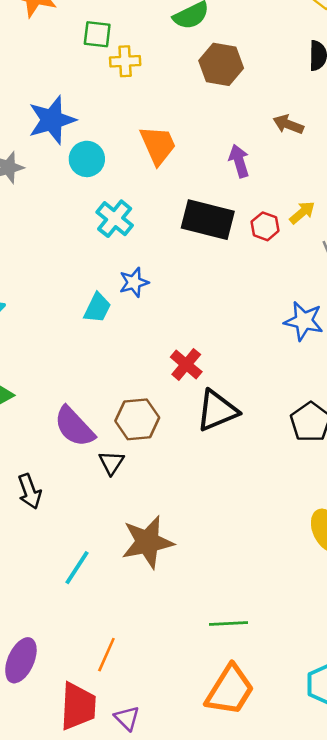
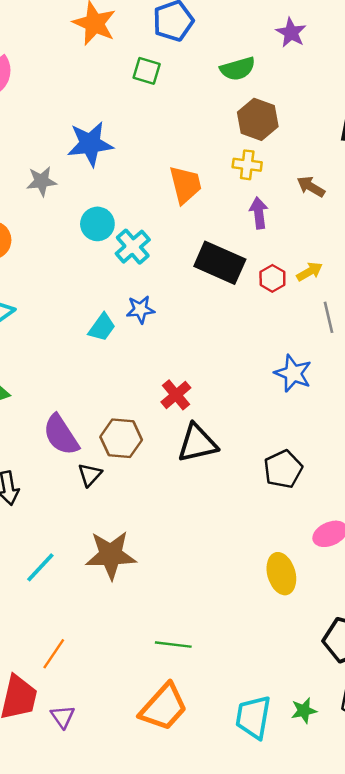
yellow cross: (125, 61) -> (247, 165), moved
cyan circle: (87, 159) -> (97, 224), moved

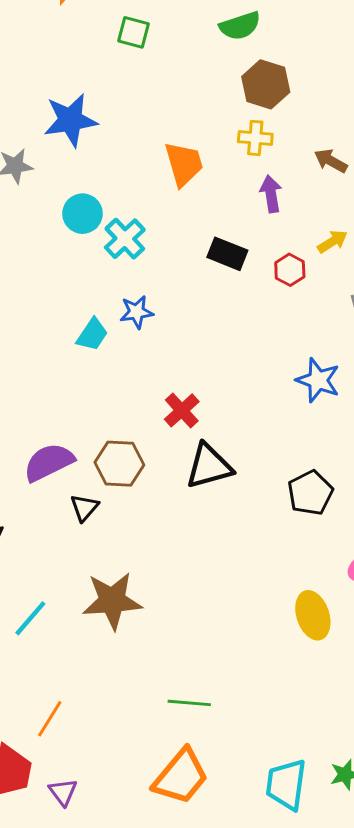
black rectangle: (220, 263) -> (227, 254), size x0.7
yellow arrow: (309, 272) -> (332, 242), moved
purple semicircle: (61, 435) -> (49, 462), turned 99

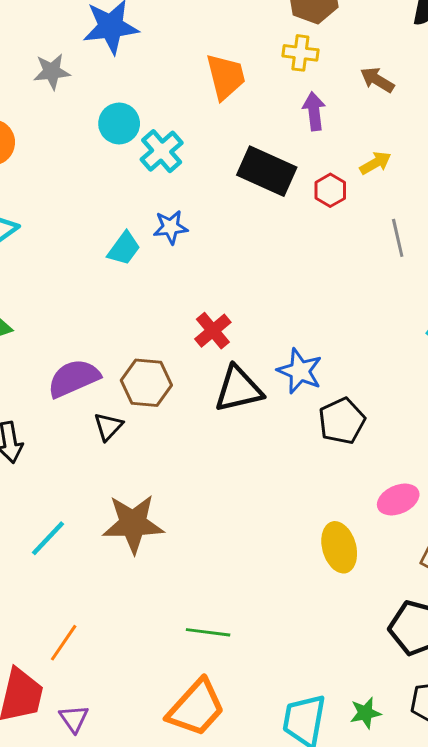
black rectangle: (227, 254) -> (267, 171), size x1.4
blue star: (318, 380) -> (300, 371), moved

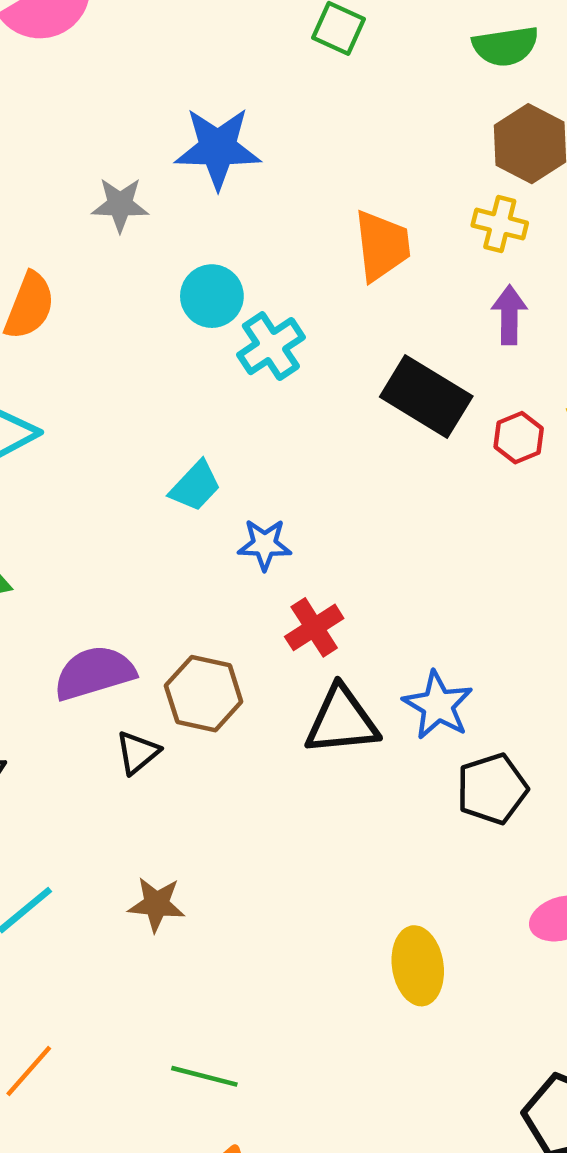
blue star: (170, 227) -> (265, 544), moved
brown star: (133, 524) -> (156, 904), size x0.6
yellow ellipse: (339, 547) -> (418, 966), moved
green line: (208, 632) -> (204, 1076), moved

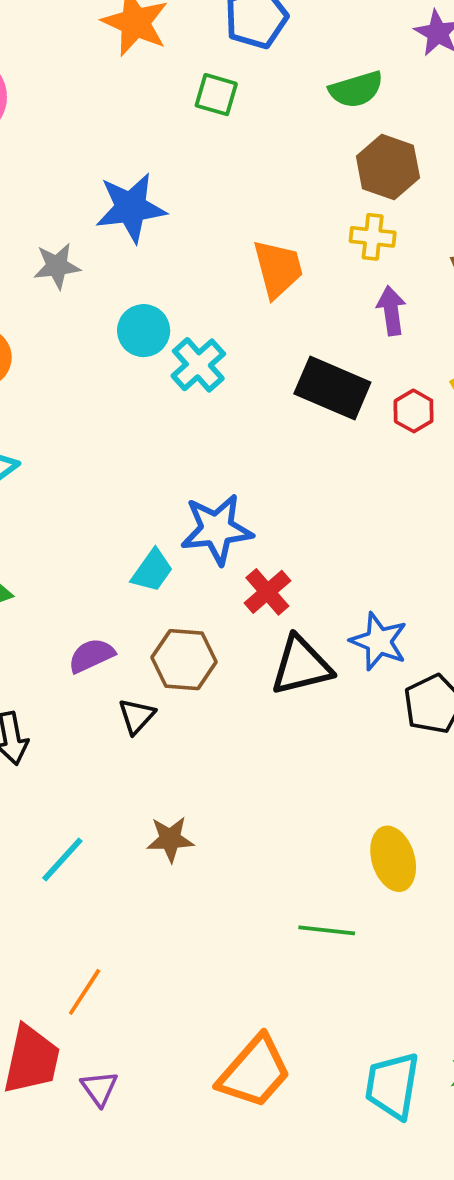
cyan trapezoid: (195, 486) -> (152, 571), moved
blue star: (265, 544) -> (217, 529), size x1.6
purple semicircle: (94, 673) -> (91, 656), size x0.7
green line: (204, 1076) -> (327, 930), moved

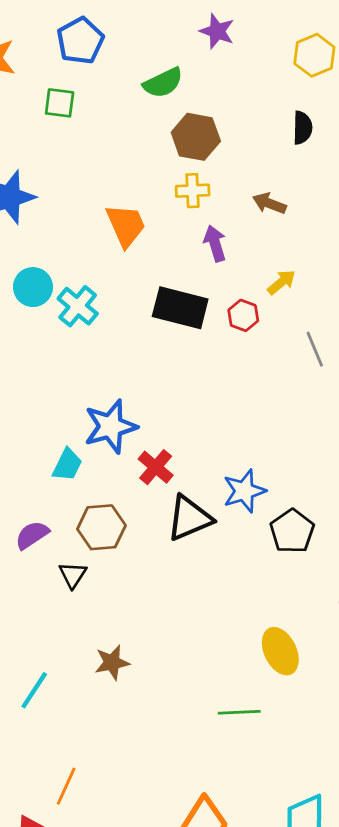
blue star: (379, 641) -> (244, 491), turned -30

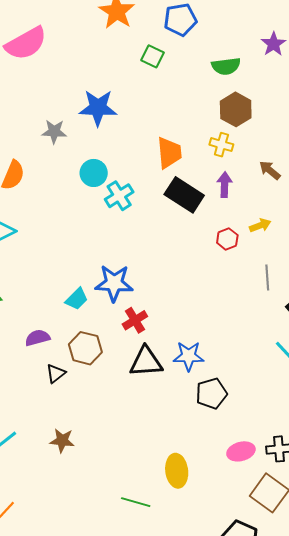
black rectangle: (180, 308) -> (184, 195), moved

